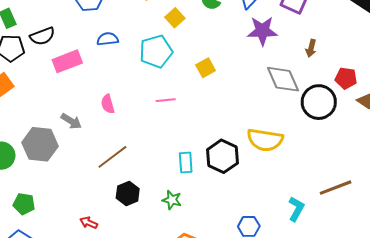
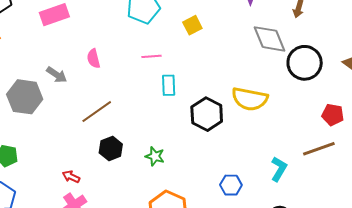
red pentagon: (346, 78) -> (333, 115), moved
cyan rectangle: (186, 162) -> (169, 85), moved

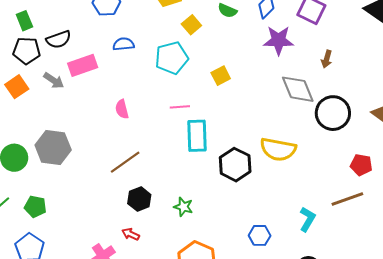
gray arrow: (57, 75) -> (54, 81), moved
cyan rectangle: (169, 85) -> (197, 136), size x1.5
red arrow: (71, 177) -> (131, 234), moved

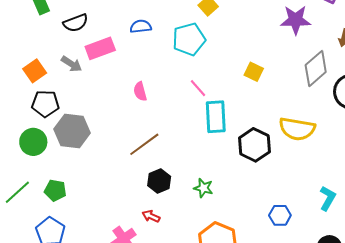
black pentagon: (27, 51) -> (45, 104), moved
yellow square: (221, 76) -> (254, 72), moved, turned -36
gray diamond: (298, 89) -> (316, 68), turned 72
pink line: (180, 107) -> (198, 88), turned 54

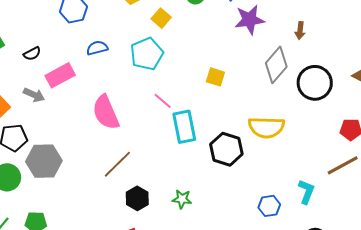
black semicircle: (76, 23) -> (32, 54), size x0.7
pink semicircle: (140, 91) -> (106, 112), size x1.8
blue hexagon: (280, 215) -> (269, 206), moved

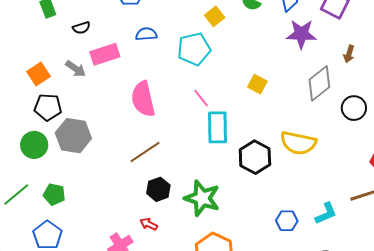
black circle: (315, 83) -> (354, 108), size x0.7
cyan L-shape: (306, 192) -> (326, 214), turned 35
green star: (182, 199) -> (202, 198), size x1.8

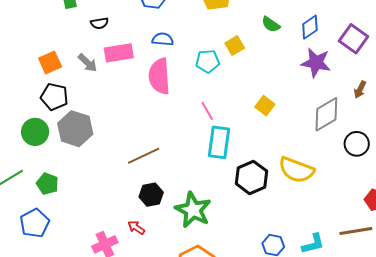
yellow square: (215, 16) -> (235, 46), moved
cyan pentagon: (194, 49) -> (208, 61), size x0.7
pink semicircle: (143, 99) -> (159, 76), moved

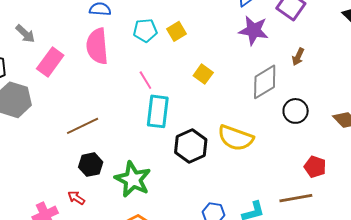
yellow square: (235, 46) -> (176, 31), moved
pink rectangle: (119, 53) -> (50, 62), moved, turned -44

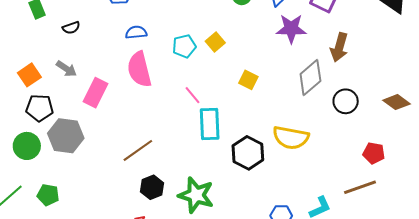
brown arrow: (298, 57) -> (339, 47), size x1.6

